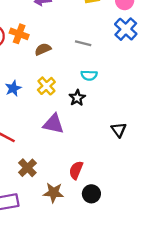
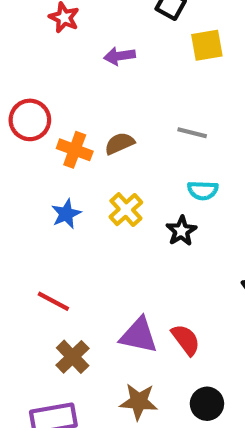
orange cross: (19, 34) -> (75, 150), moved
purple triangle: (53, 124) -> (139, 335), moved
brown cross: (27, 168) -> (73, 357), moved
red semicircle: (76, 170) -> (186, 340), moved, turned 120

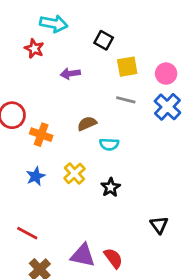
gray line: (192, 133) -> (126, 100), moved
brown semicircle: (119, 143) -> (87, 124), moved
cyan semicircle: (203, 190) -> (109, 144), moved

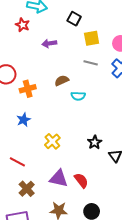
orange cross: (41, 135) -> (28, 89), turned -35
yellow cross: (74, 173) -> (52, 141), moved
black star: (111, 187) -> (95, 142), moved

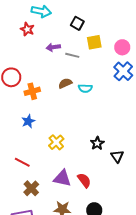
gray line: (91, 63) -> (72, 55), moved
cyan semicircle: (78, 96) -> (85, 88), moved

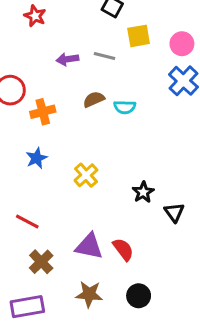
purple arrow: (53, 47) -> (67, 59), moved
yellow cross: (56, 142) -> (86, 175), moved

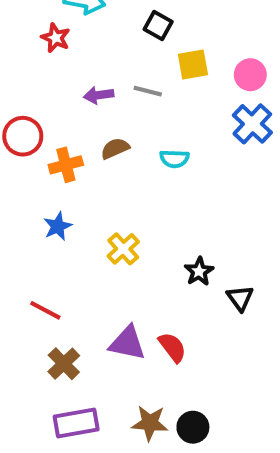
brown semicircle: (94, 99) -> (115, 148), moved
brown star: (89, 294) -> (150, 423), moved
black circle: (139, 296) -> (193, 427), moved
purple rectangle: (27, 307) -> (76, 423), moved

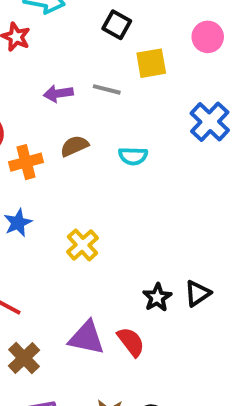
pink circle: (250, 75) -> (208, 37), moved
black star: (199, 271) -> (157, 297), moved
black triangle: (240, 298) -> (198, 293), turned 32

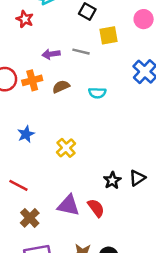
orange cross: (26, 162) -> (32, 80), moved

